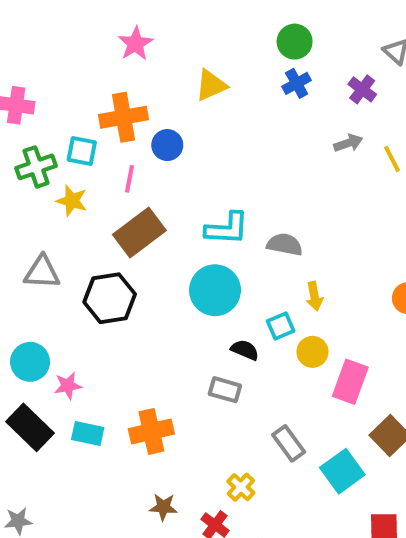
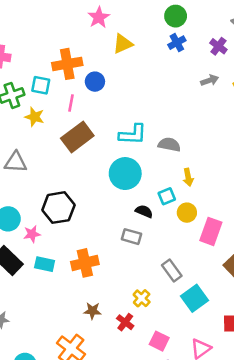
pink star: (135, 44) -> (99, 17), moved
black hexagon: (110, 298) -> (58, 208), moved
cyan square: (342, 471) -> (194, 298), moved

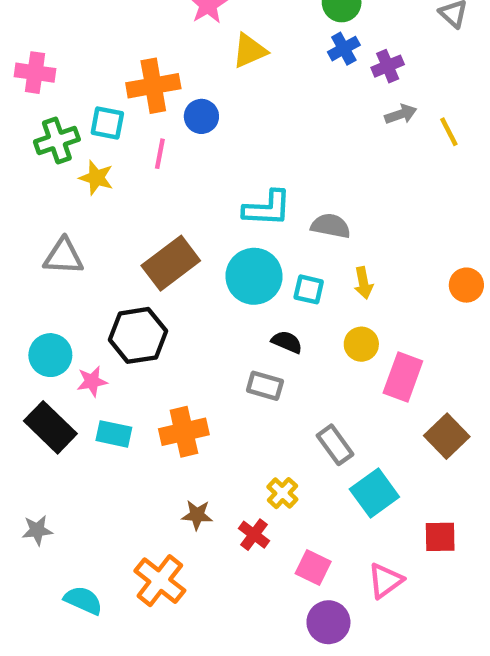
purple cross: (218, 46) -> (388, 66), moved, turned 30
brown rectangle: (77, 137) -> (171, 263), moved
cyan square: (167, 196) -> (309, 289), moved, turned 36

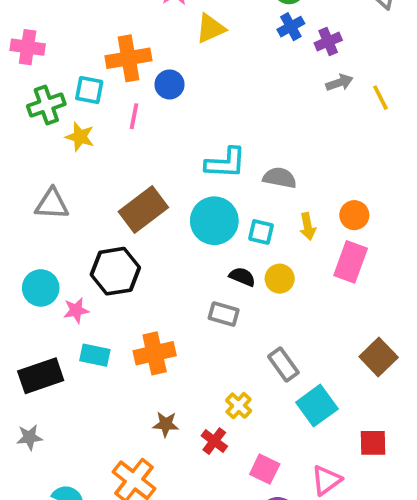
orange circle: (466, 285) -> (354, 215), moved
yellow circle: (361, 344) -> (280, 279), moved
pink rectangle: (403, 377) -> (351, 262), moved
black rectangle: (50, 427) -> (41, 376), moved, turned -63

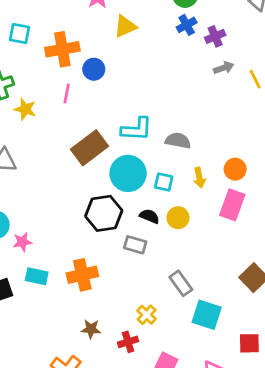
cyan square: (89, 90) -> (20, 34), moved
brown rectangle: (143, 210) -> (89, 148), moved
black hexagon: (115, 271) -> (104, 213), moved
cyan square: (317, 406) -> (207, 315), turned -36
red cross: (214, 441) -> (128, 342), turned 36

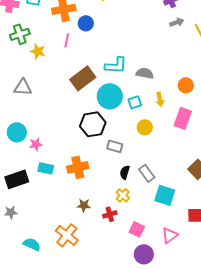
orange circle: (235, 169) -> (186, 85), moved
cyan square: (164, 182) -> (135, 102), turned -32
black semicircle: (149, 216) -> (125, 172), moved, turned -96

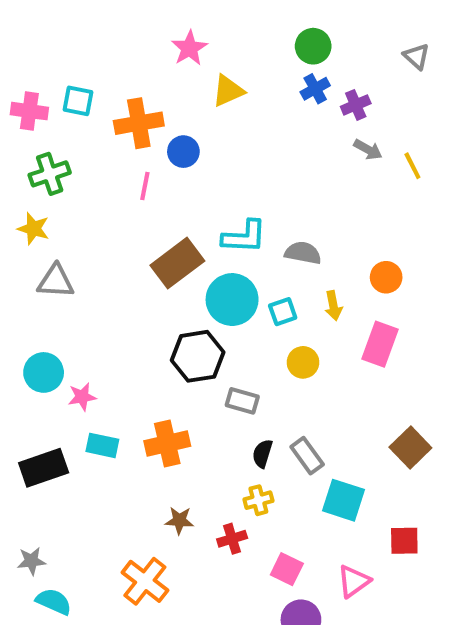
gray arrow: (177, 22) -> (368, 150), turned 48
yellow star: (38, 51) -> (33, 229), moved
yellow cross: (123, 195) -> (258, 500), turned 32
gray star: (11, 212) -> (31, 561), moved
cyan semicircle: (32, 244) -> (54, 602), moved

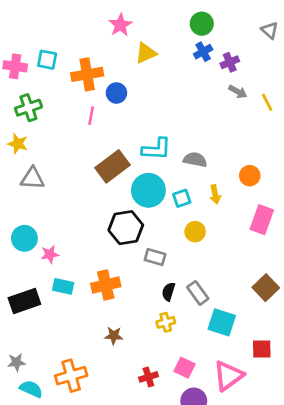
pink rectangle: (380, 344) -> (262, 220), moved
red cross: (232, 539) -> (148, 377), moved
orange cross: (145, 581) -> (71, 376), moved, turned 36
pink triangle: (354, 581) -> (228, 376), size x1.4

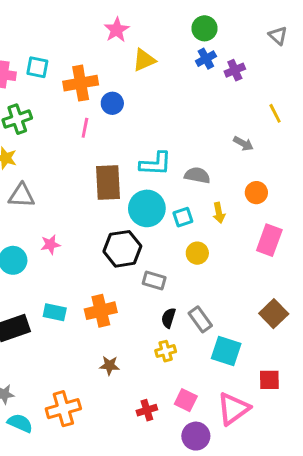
gray arrow: (238, 92) -> (243, 144), moved
brown rectangle: (112, 166) -> (108, 183), turned -56
pink star: (50, 254) -> (50, 244), moved

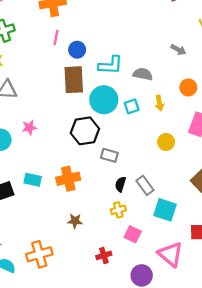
blue circle: (112, 103) -> (77, 50), moved
yellow circle: (197, 253) -> (166, 142), moved
pink square: (186, 400) -> (133, 234), moved
pink triangle: (233, 409) -> (171, 254), turned -44

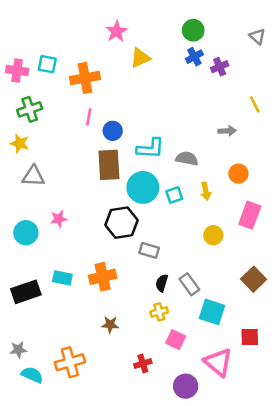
gray arrow: (178, 50) -> (227, 131), turned -32

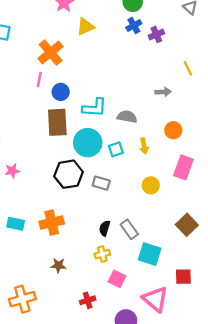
orange cross: (85, 78) -> (51, 52), moved, turned -30
gray rectangle: (149, 250) -> (101, 183), moved

